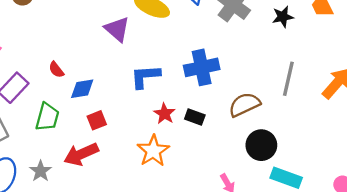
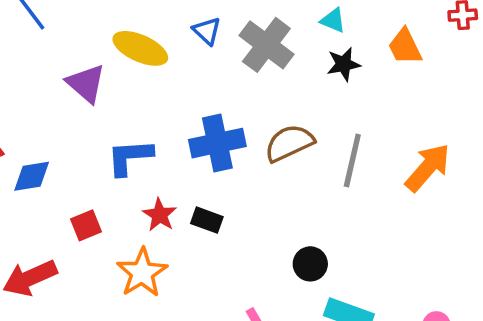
brown semicircle: (244, 105) -> (289, 143), moved
red square: (97, 120) -> (86, 225), moved
black circle: (261, 145) -> (310, 264), size x0.7

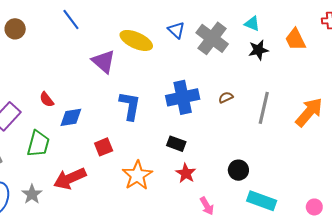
brown semicircle: (289, 143) -> (226, 97), size x0.5
blue L-shape: (130, 157) -> (130, 106), turned 104
red star: (160, 215) -> (186, 173), moved

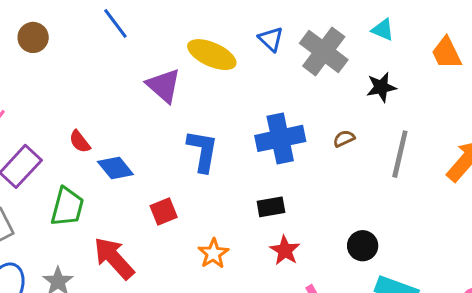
black star: (258, 50) -> (381, 87), moved
blue diamond: (71, 117) -> (115, 168), turned 60
black rectangle: (176, 144) -> (271, 207), turned -30
orange star: (137, 175) -> (213, 253), size x0.7
red arrow: (70, 179) -> (114, 258), turned 72

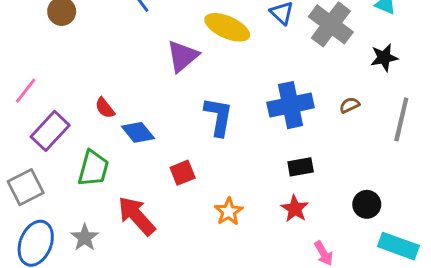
purple triangle: (164, 86) -> (183, 56), turned 39
black rectangle: (271, 207) -> (301, 167), moved

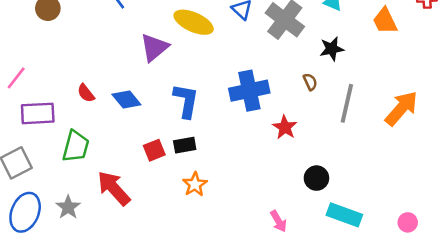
brown semicircle: (350, 105) -> (310, 82), moved, turned 90
purple rectangle: (50, 131) -> (38, 113), turned 44
blue diamond: (138, 132) -> (126, 99), moved
black rectangle: (301, 167) -> (185, 145), moved
red star: (295, 209) -> (285, 127), moved

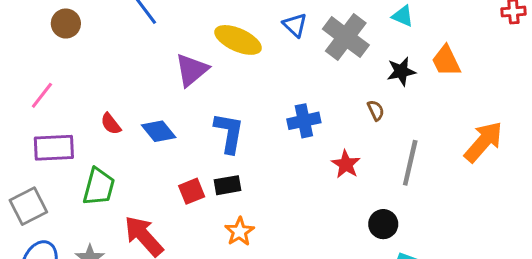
orange trapezoid: (385, 21) -> (446, 61), moved
pink line: (16, 78) -> (42, 95), moved
blue cross: (249, 91) -> (304, 121), size x0.7
gray line: (347, 103) -> (410, 163), moved

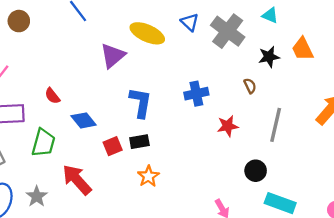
blue diamond: (159, 131) -> (84, 120), moved
red star: (346, 164) -> (228, 126), turned 30

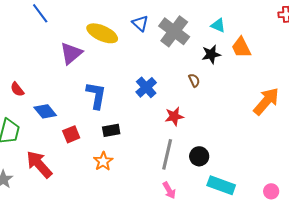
cyan triangle: (270, 15) -> (218, 25), moved
blue cross: (196, 94) -> (146, 87), turned -30
gray line: (276, 125) -> (167, 154), moved
black rectangle: (139, 142) -> (111, 130), moved

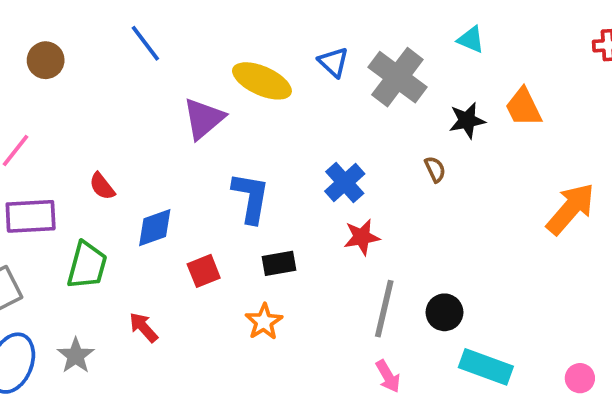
cyan triangle: (218, 25) -> (471, 40), moved
blue diamond: (45, 111) -> (155, 228), turned -70
red star: (174, 116) -> (362, 237), moved
red arrow: (39, 164) -> (143, 327), size x0.6

